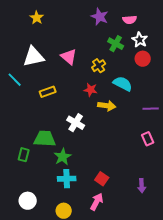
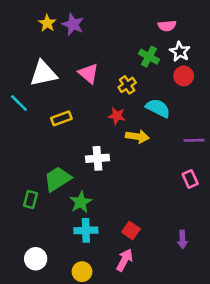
purple star: (100, 17) -> (73, 24), moved
white cross: (76, 123) -> (97, 158), turned -36
green trapezoid: (45, 139) -> (58, 179), turned -35

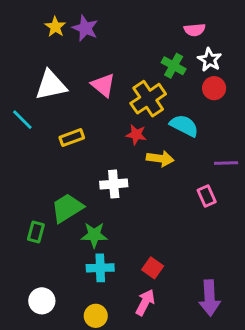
yellow cross: (127, 85) -> (148, 99), size x1.6
pink rectangle: (190, 179) -> (207, 196), moved
green star: (81, 202) -> (94, 235), turned 30
purple arrow: (182, 239) -> (210, 298), moved, size x1.6

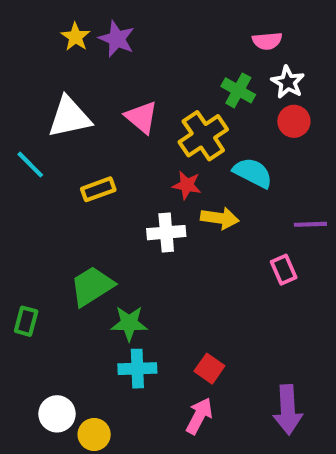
white cross: (114, 184) -> (166, 233), moved
green rectangle: (36, 232) -> (26, 321), moved
yellow circle: (96, 316) -> (94, 434), moved

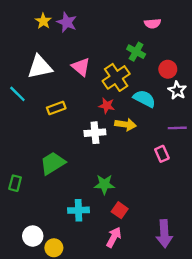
white star: (288, 82) -> (177, 90), moved
green star: (129, 323) -> (104, 184), moved

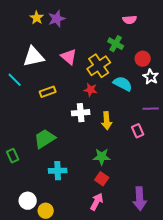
purple star: (67, 22) -> (57, 19), turned 30
yellow arrow: (126, 124) -> (107, 121), moved, turned 78
green rectangle: (15, 183) -> (13, 156), turned -40
green star: (104, 184) -> (102, 157), moved
cyan cross: (79, 210) -> (58, 171), moved

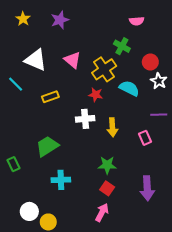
yellow star: (37, 18) -> (23, 19), moved
white triangle: (34, 57) -> (36, 60), turned 35
purple arrow: (140, 199) -> (147, 188), moved

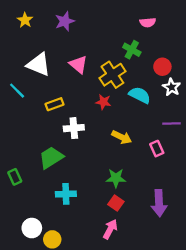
white cross: (85, 119) -> (74, 128), moved
yellow arrow: (112, 127) -> (122, 137), turned -60

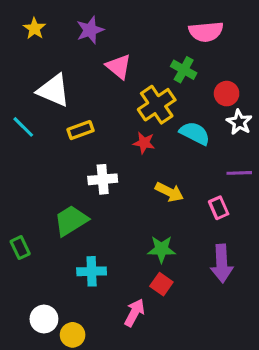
pink semicircle: (148, 22) -> (206, 32), size x1.5
pink triangle: (78, 64) -> (119, 67), moved
yellow rectangle: (55, 104) -> (80, 130), moved
purple arrow: (159, 203) -> (222, 263), moved
pink arrow: (110, 229) -> (134, 313), moved

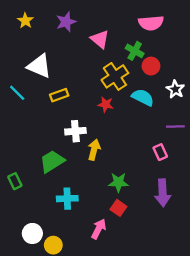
pink triangle: (119, 67) -> (100, 39), moved
red circle: (227, 94) -> (151, 66), moved
yellow arrow: (169, 192) -> (94, 150), moved, turned -102

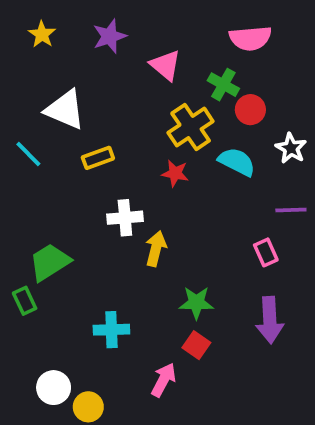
green trapezoid: (52, 161) -> (50, 262), moved

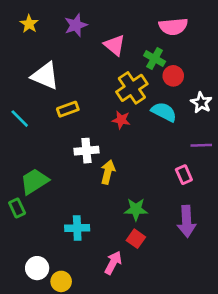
cyan line: (28, 154) -> (20, 119), moved

